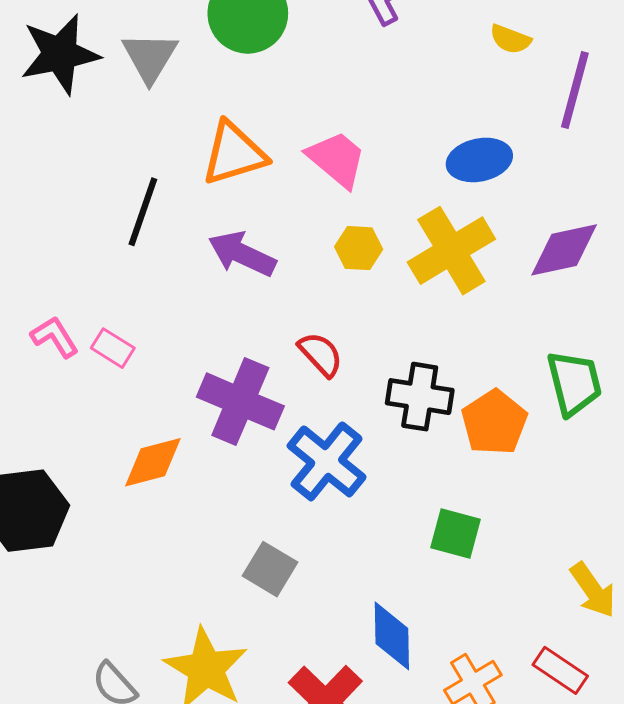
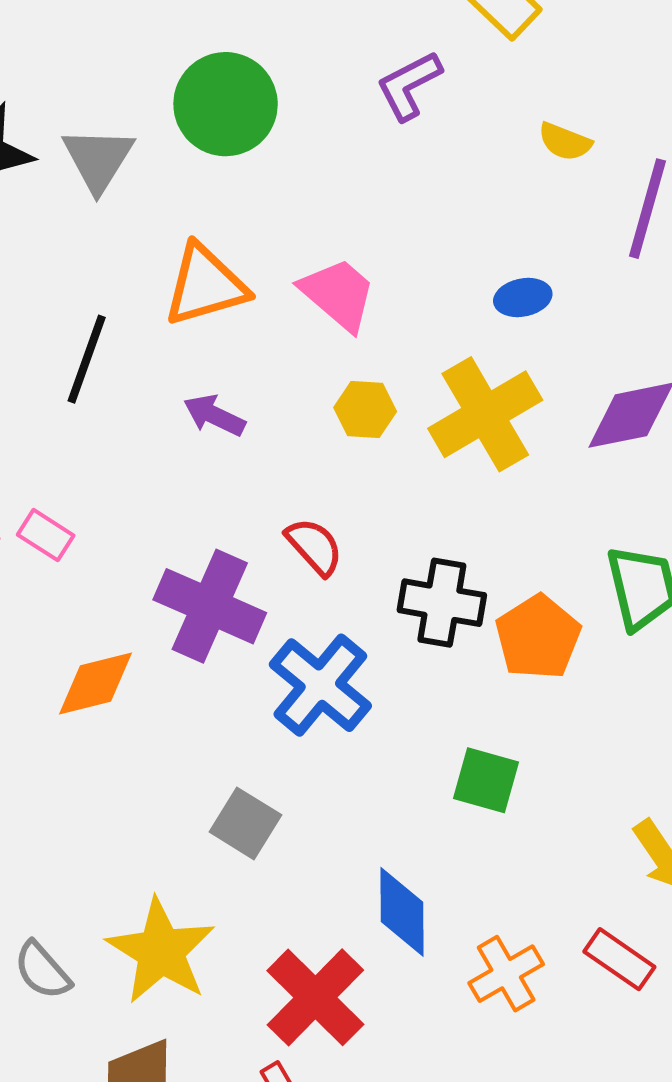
blue ellipse: (479, 160) -> (523, 298), size x0.7
purple arrow: (242, 254) -> (214, 415), size x0.7

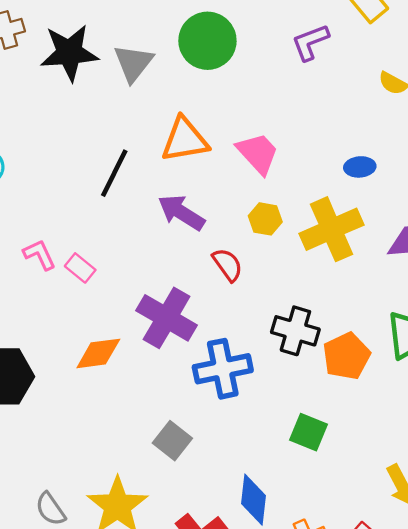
purple arrow: (214, 415) -> (181, 212), size x1.4
red semicircle: (314, 546) -> (228, 265), moved
blue cross: (320, 685) -> (223, 369), turned 32

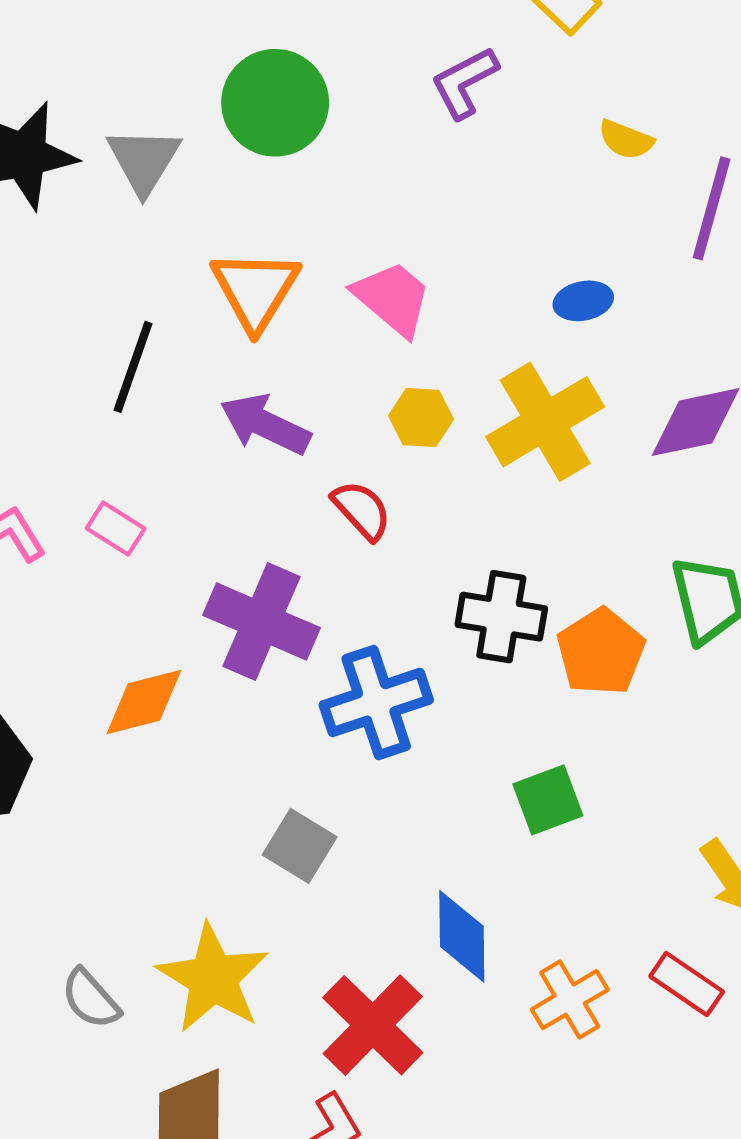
orange triangle: (185, 140) -> (255, 290), turned -42
pink rectangle: (80, 268) -> (116, 529), moved
green square: (308, 432) -> (548, 800), turned -36

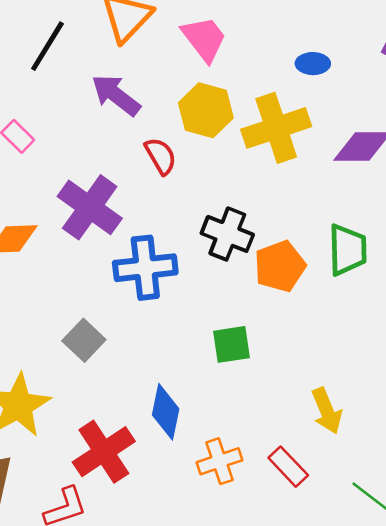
yellow hexagon: (421, 417) -> (206, 110), size x1.5

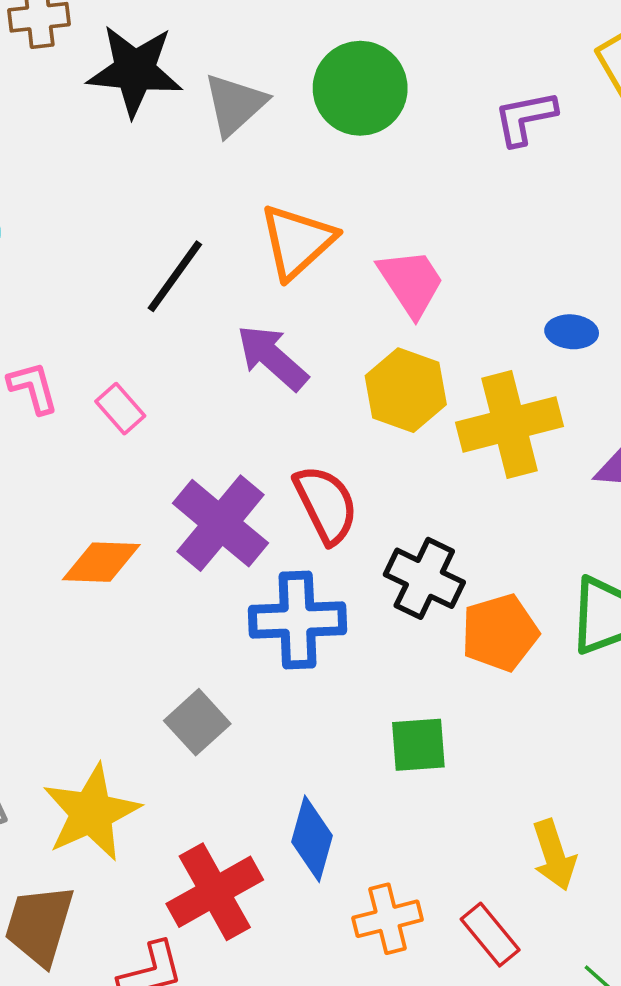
red semicircle: (161, 156) -> (326, 504), moved, size x1.4

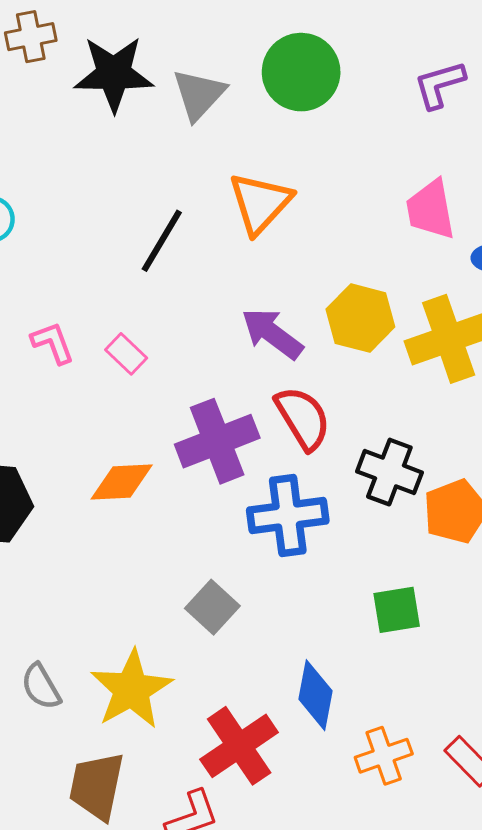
pink trapezoid: (411, 283) -> (431, 210), moved, turned -152
purple arrow: (272, 357) -> (272, 334), moved
purple cross: (220, 523) -> (217, 441), turned 34

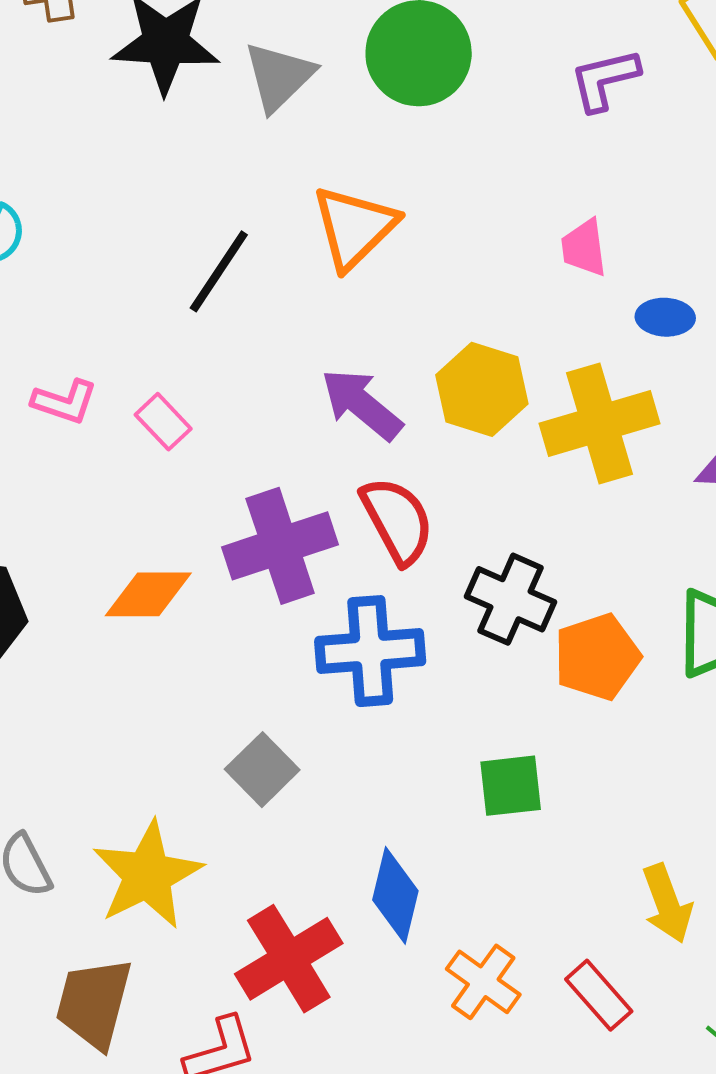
pink trapezoid: (431, 210) -> (584, 248), size x0.7
pink L-shape: (53, 343) -> (65, 402), turned 126
orange cross: (384, 756) -> (483, 982), turned -38

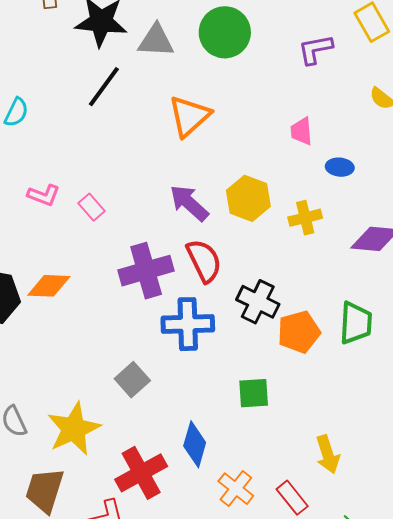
gray triangle: (279, 76) -> (156, 41), turned 45
black line: (219, 271) -> (104, 87), moved
yellow cross: (599, 423) -> (305, 218), size x0.6
orange diamond: (148, 594) -> (49, 286), moved

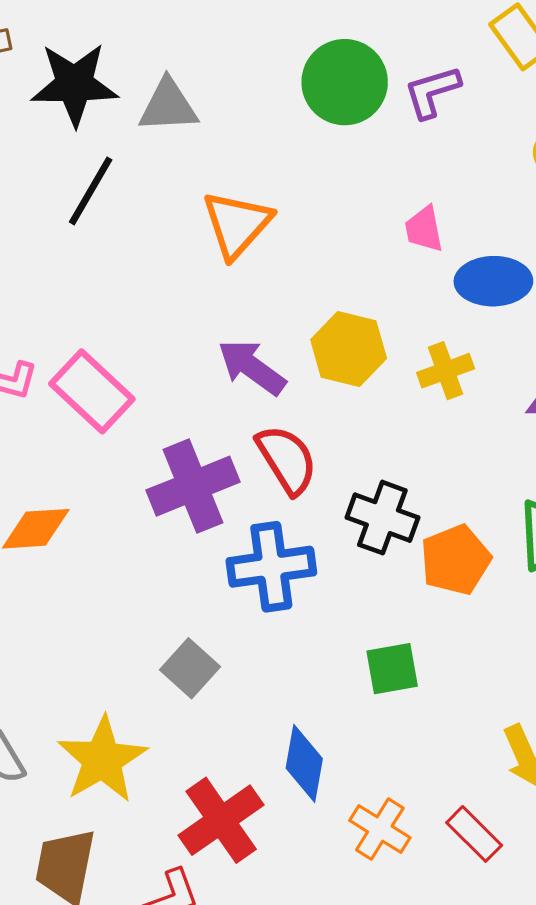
green circle: (225, 32) -> (345, 82), moved
blue ellipse: (340, 167) -> (493, 281), size x1.6
pink rectangle: (92, 207) -> (92, 391), size x1.8

